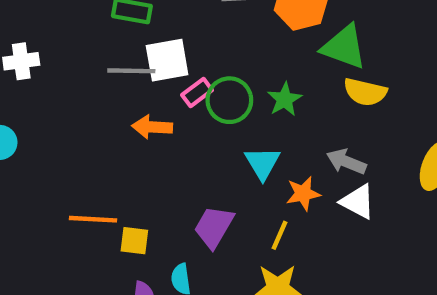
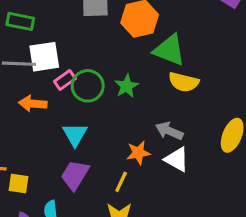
cyan triangle: (262, 163) -> (75, 134), moved

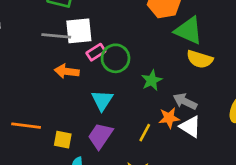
green star: (127, 86) -> (152, 80), moved
orange star: (138, 153) -> (169, 118), moved
yellow line: (121, 182) -> (145, 133), moved
yellow square: (19, 184) -> (63, 140), moved

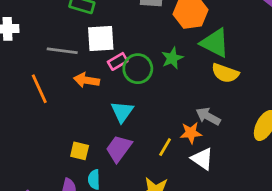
gray line: (56, 36) -> (62, 51), moved
green star: (152, 80) -> (172, 58), moved
orange line: (26, 126) -> (39, 89), moved, turned 56
white triangle: (190, 127) -> (202, 159), moved

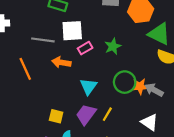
green star: (172, 58) -> (113, 46), moved
green circle: (138, 69) -> (125, 82), moved
orange star: (191, 133) -> (140, 87), moved
yellow line: (165, 147) -> (107, 114), moved

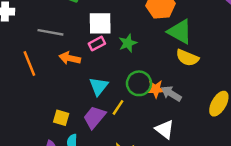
white square: (72, 31) -> (100, 23), moved
yellow line: (107, 114) -> (118, 107), moved

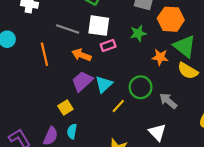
white square: (100, 23) -> (99, 26), moved
green star: (128, 43) -> (138, 33), moved
orange star: (156, 89) -> (160, 57), moved
purple trapezoid: (94, 117) -> (82, 81), moved
yellow square: (61, 118) -> (65, 107), turned 32

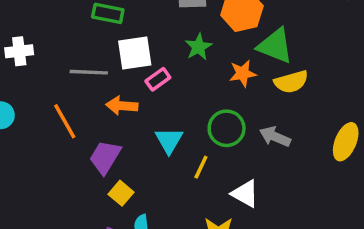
yellow semicircle: (188, 71) -> (291, 82), turned -30
purple trapezoid: (82, 81) -> (105, 157), moved
white triangle: (157, 132) -> (245, 194), moved

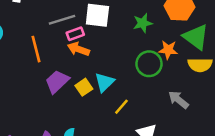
gray line: (89, 72) -> (62, 20), turned -35
pink rectangle: (158, 79) -> (75, 34), moved
green circle: (227, 128) -> (149, 64), moved
yellow square: (121, 193) -> (84, 87), moved

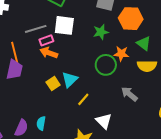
green triangle: (196, 37) -> (144, 43), size x0.7
purple trapezoid: (57, 81) -> (14, 70), moved, turned 145

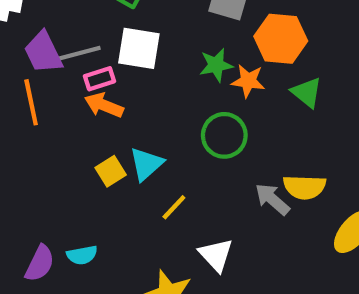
orange star: (121, 54) -> (248, 81), moved
yellow semicircle: (147, 66) -> (304, 187), moved
purple trapezoid: (14, 70) -> (43, 52), moved, turned 140
cyan semicircle: (41, 123) -> (82, 255), turned -112

